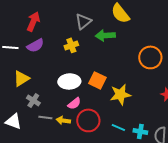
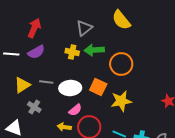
green arrow: (105, 35) -> (94, 50), moved
yellow cross: (71, 45) -> (72, 52), turned 32
orange circle: (150, 57) -> (121, 64), moved
gray line: (45, 117) -> (46, 82), moved

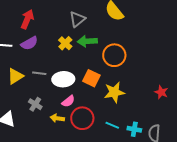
yellow cross: (72, 52) -> (65, 43), turned 32
gray cross: (34, 107) -> (35, 104), moved

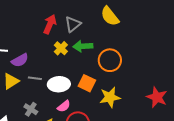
red arrow: (27, 19) -> (50, 24), moved
purple semicircle: (29, 43) -> (20, 60), moved
red star: (161, 92) -> (157, 97), size x1.5

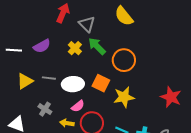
red arrow: (50, 24) -> (63, 13), moved
gray triangle: (73, 24) -> (87, 24), turned -36
green arrow: (83, 46) -> (97, 46), turned 48
purple semicircle: (20, 60) -> (42, 46), moved

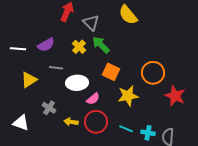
orange circle: (124, 60) -> (153, 73), moved
gray line: (49, 78) -> (56, 68), moved
orange square: (101, 83) -> (111, 72), moved
pink semicircle: (78, 106) -> (93, 99), moved

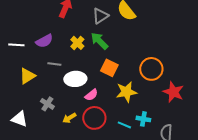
gray triangle: (91, 23) -> (100, 16), moved, turned 42
yellow arrow: (71, 122) -> (69, 118), turned -40
cyan cross: (148, 133) -> (143, 119), moved

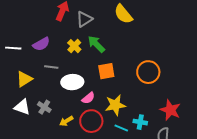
gray triangle: (100, 16) -> (84, 19), moved
orange square: (109, 68) -> (106, 71), turned -36
yellow star: (126, 92) -> (115, 105), moved
red star: (173, 92) -> (170, 110), moved
white triangle: (19, 119) -> (22, 107), moved

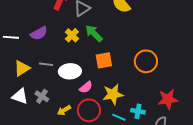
gray line: (51, 67) -> (46, 64), moved
red star: (170, 110) -> (168, 99), turned -30

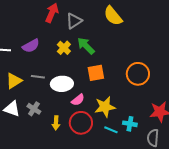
yellow arrow: (64, 110) -> (56, 123), turned -56

